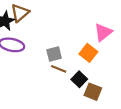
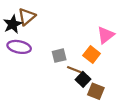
brown line: (59, 69) -> (74, 70), moved

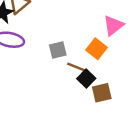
brown square: (96, 91) -> (102, 93), turned -35

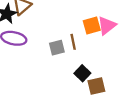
orange square: (97, 49) -> (92, 25), moved, turned 36
brown line: (76, 67) -> (73, 42), moved, turned 56

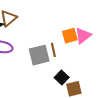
gray square: (57, 48) -> (39, 55), size x1.5

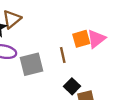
gray square: (39, 55) -> (31, 64), moved

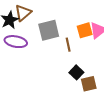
gray square: (31, 64) -> (49, 30), moved

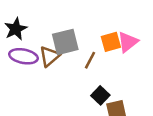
brown triangle: (23, 13) -> (50, 56), moved
brown line: (68, 45) -> (90, 60), turned 40

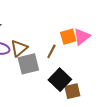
gray square: (65, 42) -> (28, 64), moved
black square: (100, 95) -> (60, 80), size x1.5

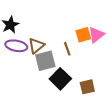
brown line: (51, 51) -> (67, 49), turned -48
black square: (60, 80) -> (60, 79), moved

